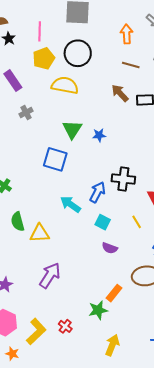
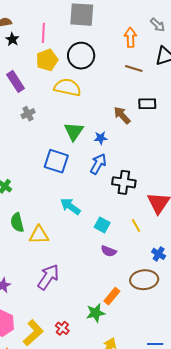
brown arrow: (120, 93) -> (122, 115), moved
blue arrow: (97, 192) -> (98, 164), moved

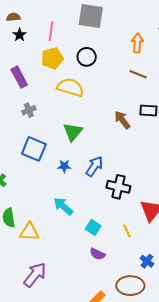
black circle: (81, 56) -> (87, 57), size x0.7
blue star: (101, 138) -> (64, 166), moved
blue square: (56, 161) -> (34, 149), moved

